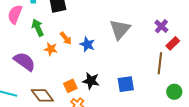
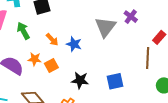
purple cross: (161, 26) -> (131, 17), moved
orange star: (51, 49) -> (35, 59), moved
orange square: (70, 86) -> (51, 66), moved

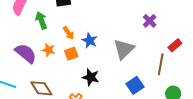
gray triangle: (105, 27) -> (124, 49), moved
orange square: (51, 66) -> (71, 54), moved
blue square: (115, 81) -> (135, 85), moved, turned -30

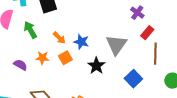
red rectangle: (175, 45) -> (147, 33), moved
purple semicircle: (26, 53) -> (20, 65), size x0.6
black star: (91, 77) -> (96, 66), moved, turned 30

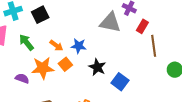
gray triangle: (116, 45) -> (110, 22), moved, turned -45
orange star: (42, 58) -> (43, 68), size x1.6
blue square: (133, 79) -> (120, 82), moved

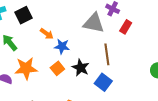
orange arrow: (56, 45) -> (47, 34), moved
brown line: (154, 46) -> (107, 54), moved
orange square: (65, 64) -> (57, 68), moved

